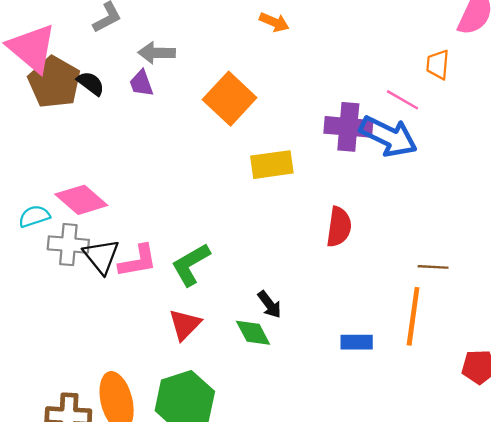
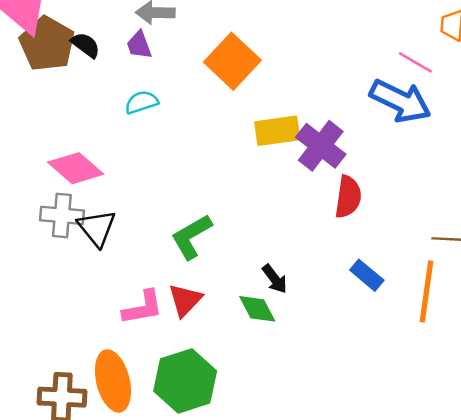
purple cross: (348, 127) -> (321, 146), moved, turned 33
cyan semicircle: (34, 216) -> (142, 102), moved
pink L-shape: (138, 261) -> (143, 308), moved
blue rectangle: (357, 342) -> (367, 275), moved, turned 40

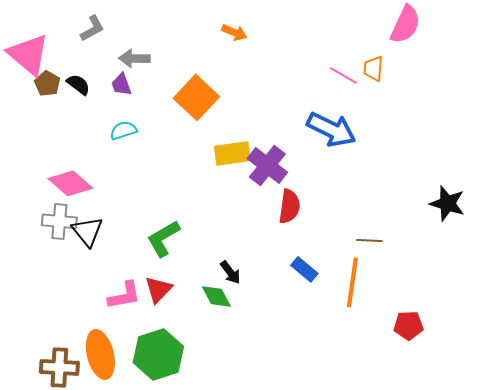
brown pentagon: (47, 44) -> (47, 83), size x0.6
pink line: (415, 62) -> (343, 75), moved

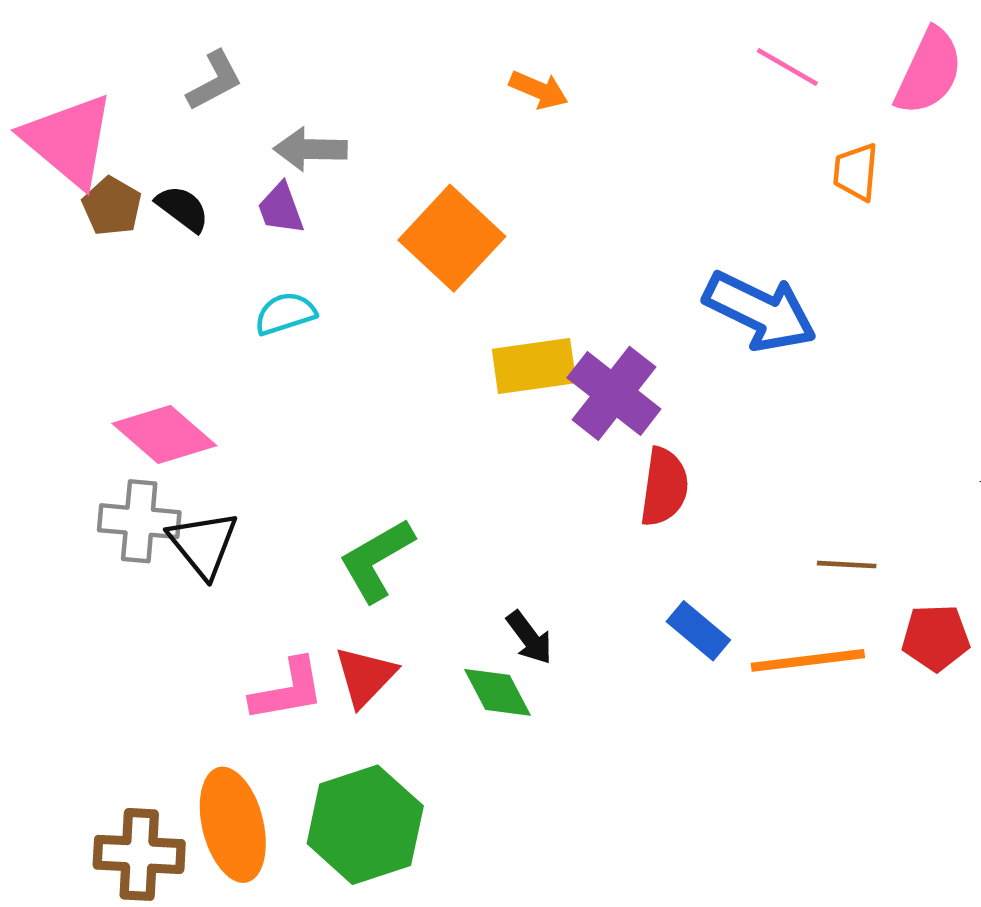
pink line: (343, 75) -> (787, 67), moved
orange line: (352, 282) -> (808, 660), turned 75
red pentagon: (408, 325) -> (936, 638), moved

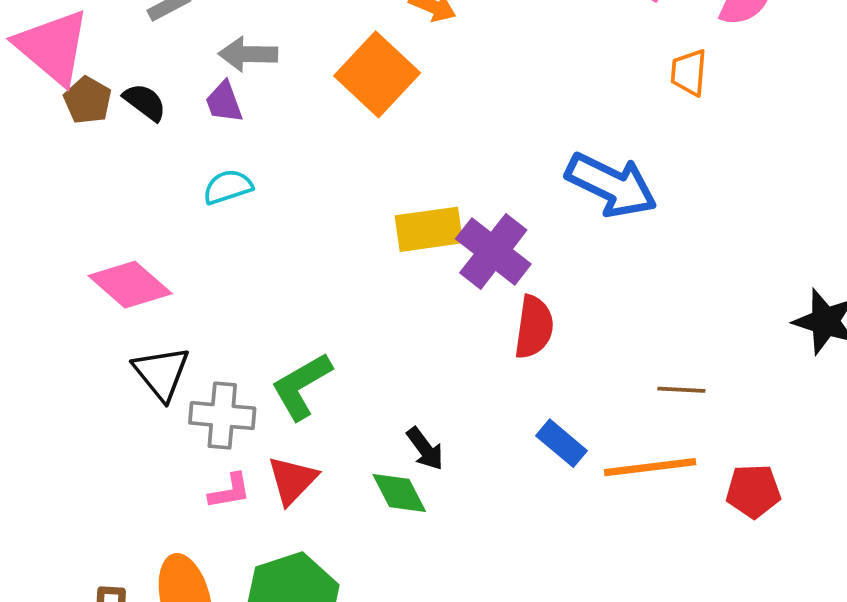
orange square: (452, 238) -> (377, 74), moved
gray cross: (139, 521) -> (222, 416), moved
red pentagon: (936, 638) -> (753, 491), moved
pink L-shape: (288, 690) -> (230, 491), size x0.7

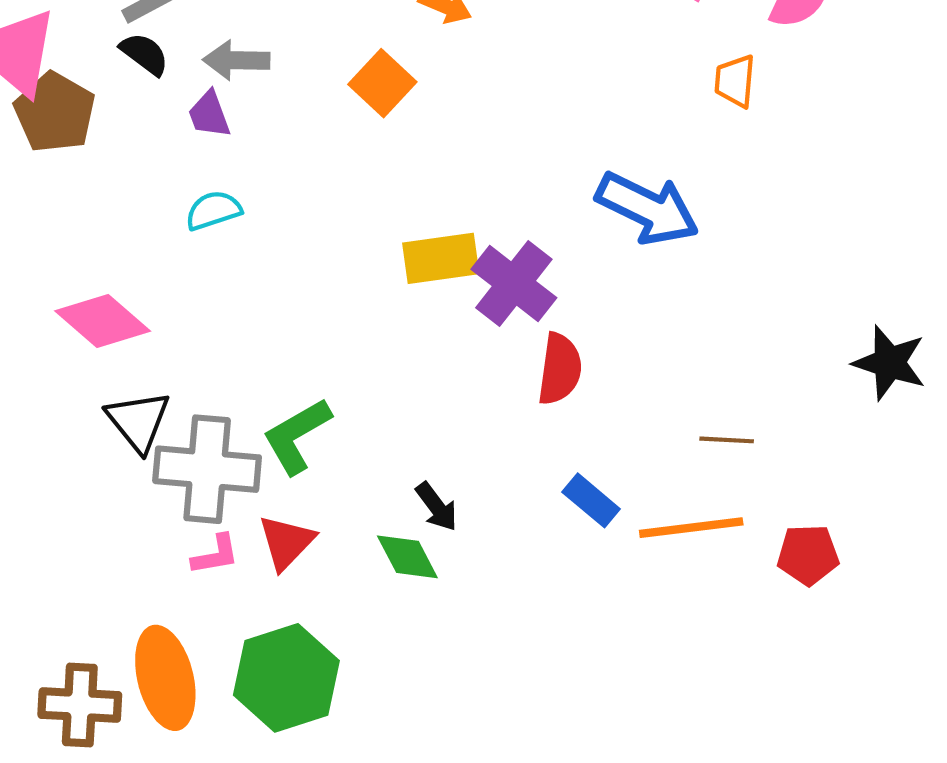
orange square: (377, 74) -> (382, 83), size x0.7
brown pentagon: (88, 100) -> (55, 112), size x1.5
black semicircle: (145, 102) -> (144, 54), moved
gray cross: (222, 416) -> (207, 469), size x1.4

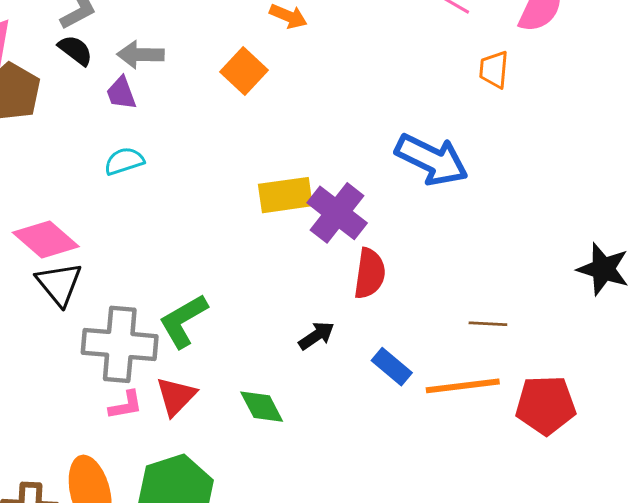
black triangle: (138, 421) -> (59, 284), moved
black arrow: (437, 507) -> (316, 336), moved, turned -87
red pentagon: (808, 555) -> (546, 405), size x1.4

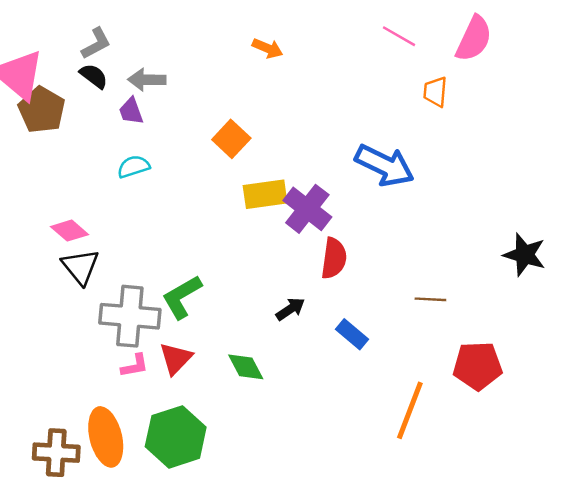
orange square: (244, 71) -> (231, 139), moved
pink diamond: (46, 239) -> (70, 231), size x0.7
orange line: (463, 386) -> (410, 410), moved, turned -62

